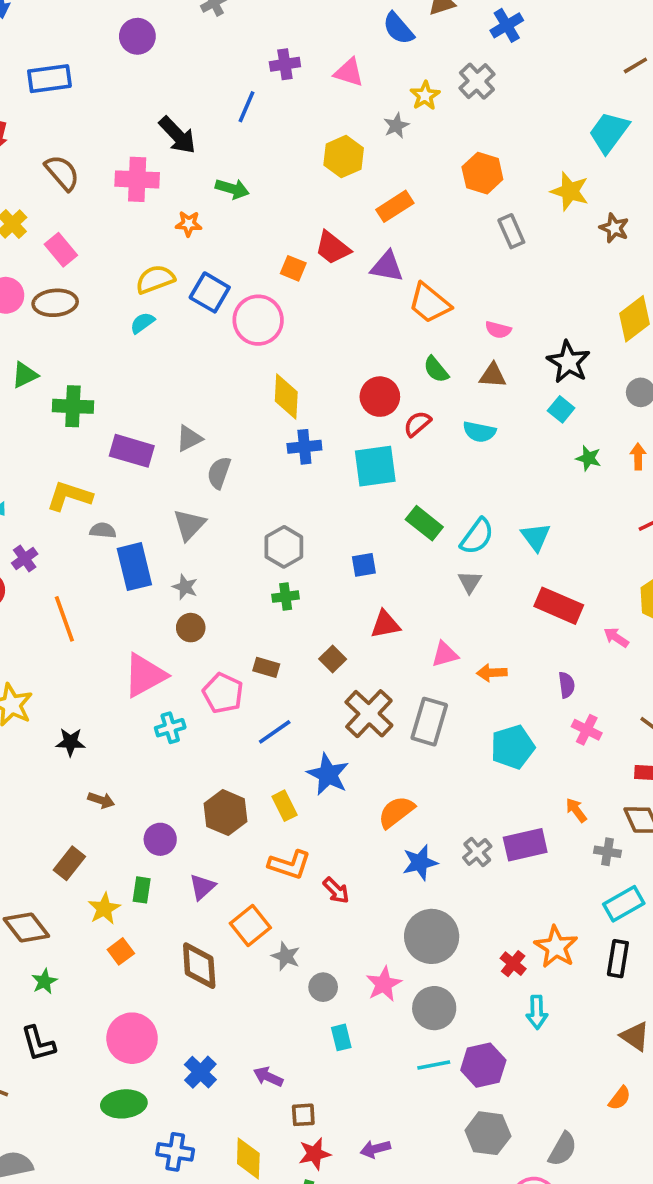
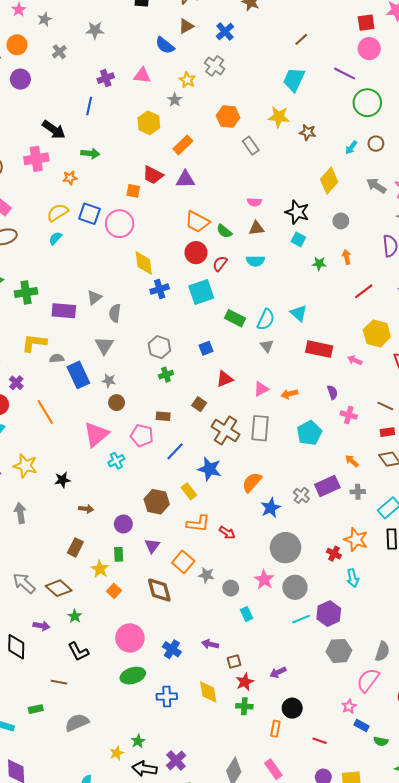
orange trapezoid: (430, 303) -> (197, 222), moved
gray cross: (608, 852) -> (358, 492), moved

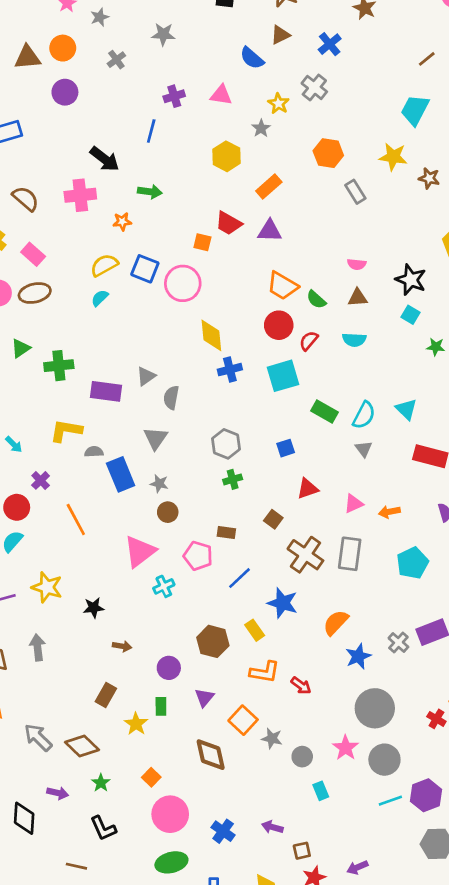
orange square: (114, 591) -> (151, 777), moved

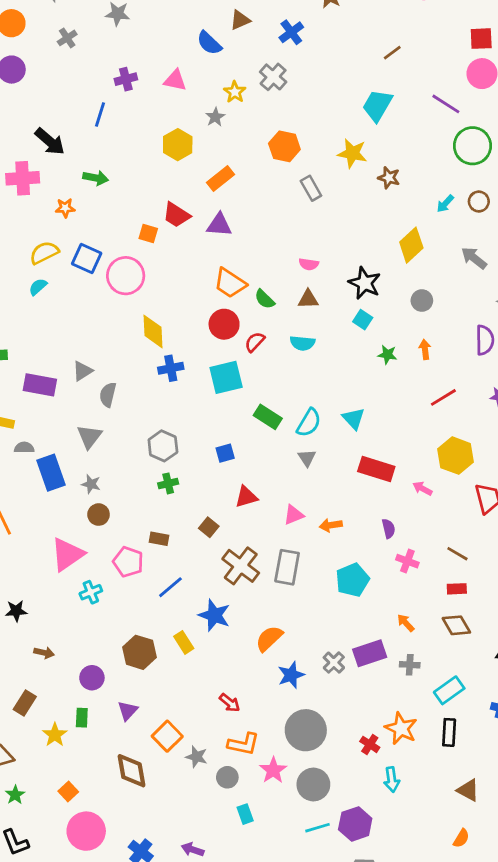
orange L-shape: (265, 672) -> (243, 744), moved

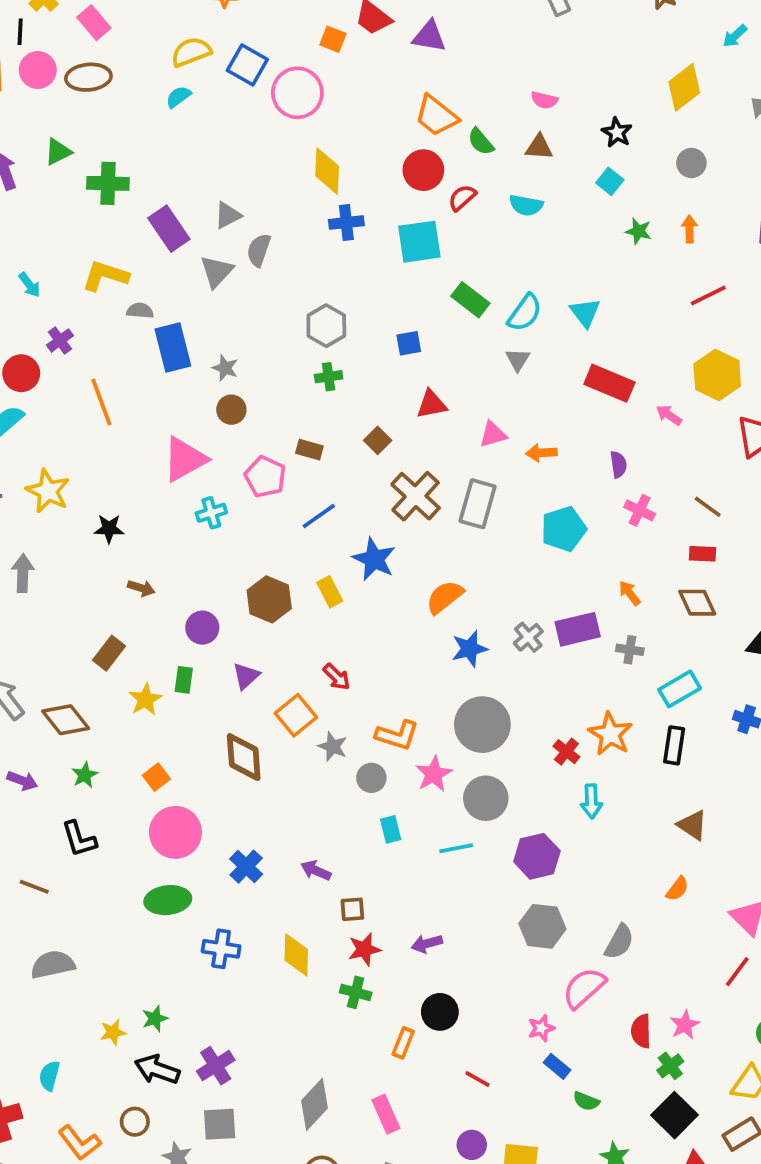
black star: (365, 283) -> (617, 132), size x0.7
purple rectangle: (40, 385) -> (169, 229), turned 40
gray triangle: (89, 437) -> (217, 271), moved
red arrow: (230, 703) -> (337, 677), moved
cyan line: (318, 828) -> (456, 848), moved

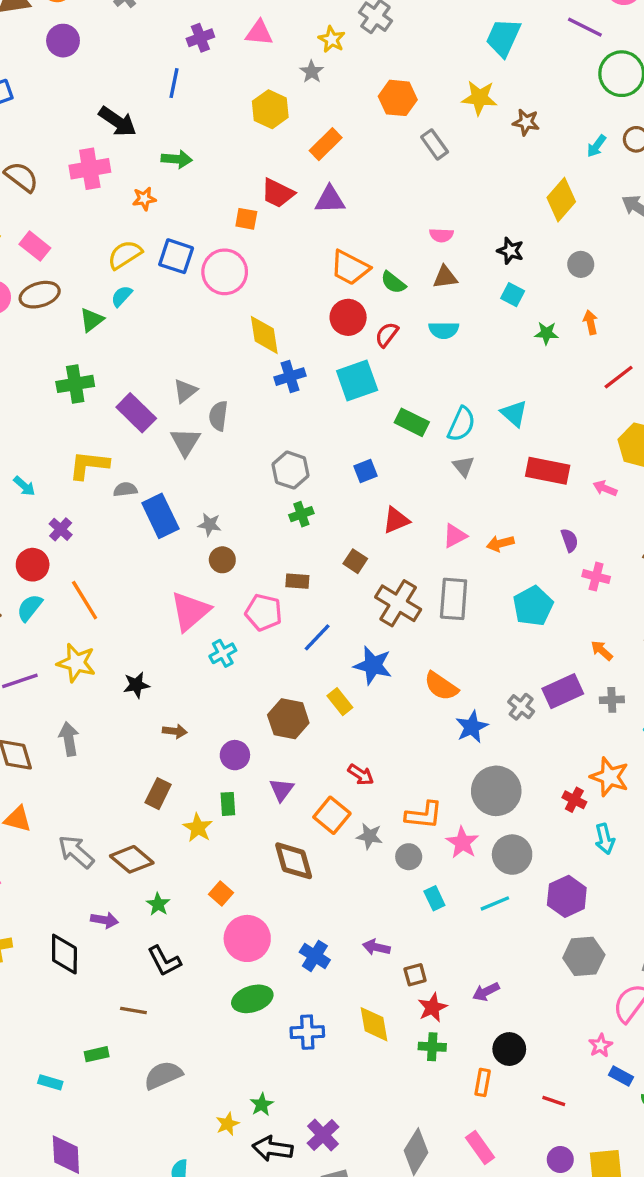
green triangle: (58, 152) -> (92, 320), moved
orange line: (101, 402) -> (85, 600), moved
orange semicircle: (445, 597) -> (441, 686), turned -96

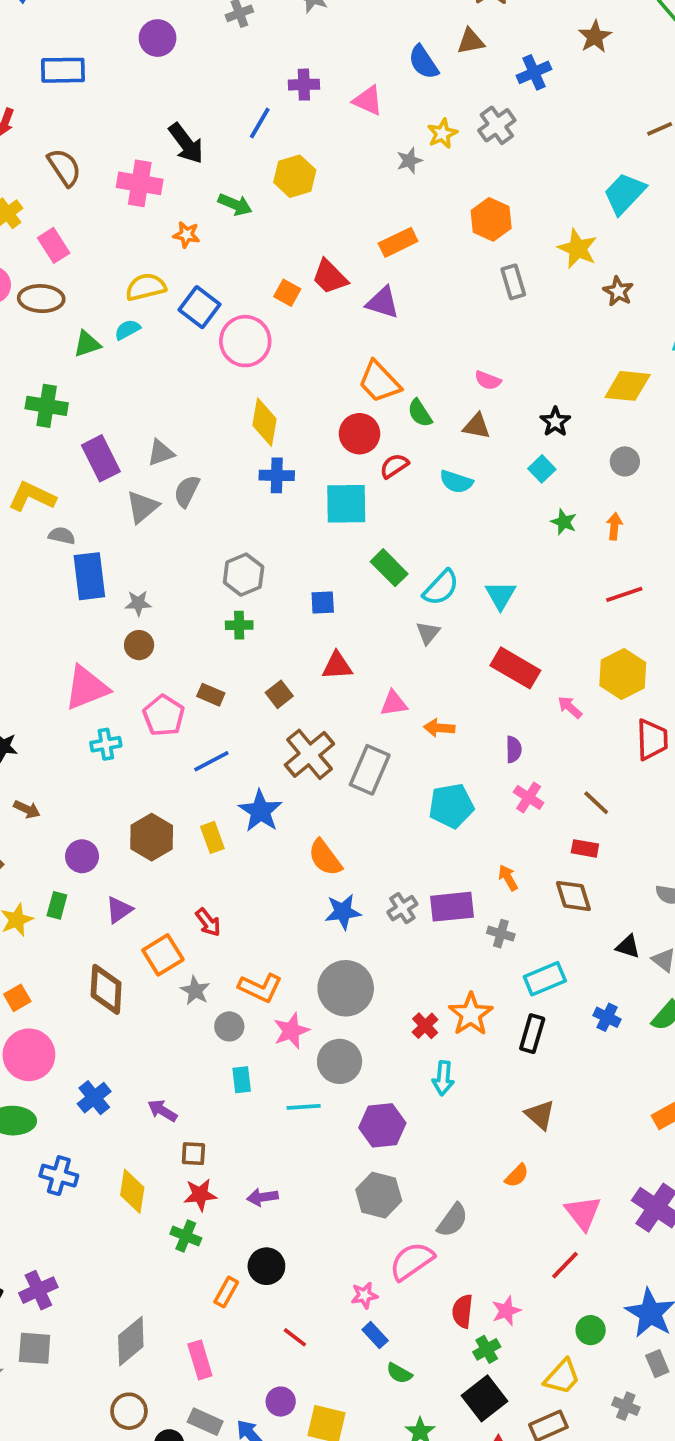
yellow hexagon: (270, 109) -> (295, 176), moved
yellow diamond: (561, 200) -> (628, 386), turned 36
gray star: (210, 525) -> (138, 603), turned -30

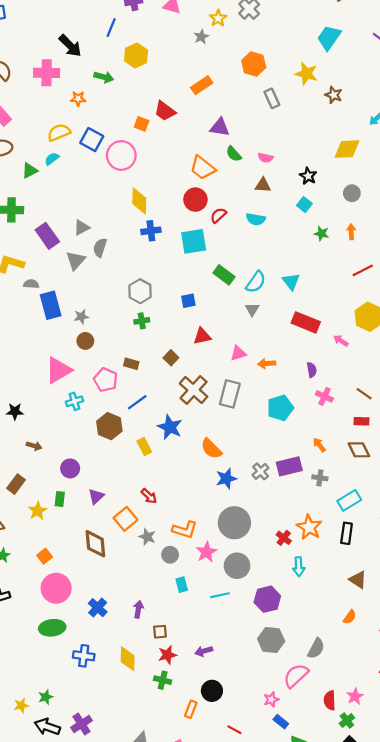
purple triangle: (383, 303) -> (220, 127), moved
green semicircle: (420, 413) -> (234, 154), moved
brown hexagon: (152, 837) -> (109, 426), moved
purple arrow: (162, 1111) -> (138, 609), turned 77

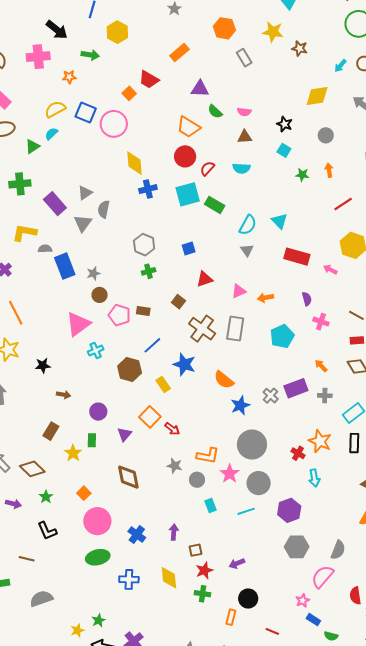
orange square: (142, 124) -> (129, 93), turned 32
green rectangle: (224, 275) -> (215, 205), moved
pink pentagon: (106, 380) -> (119, 315), moved
orange square: (125, 519) -> (150, 417), moved

